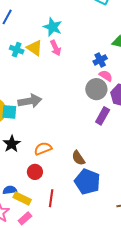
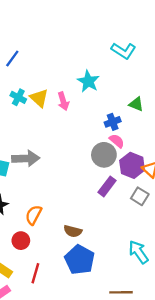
cyan star: (53, 27) -> (88, 81), moved
orange semicircle: (43, 149) -> (34, 215), turned -48
brown semicircle: (78, 158) -> (73, 231), turned -49

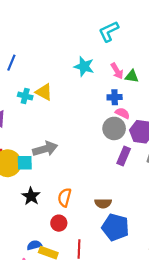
cyan L-shape: (123, 51) -> (109, 31), turned 135
pink arrow: (63, 101) -> (117, 71), moved
blue cross: (113, 122) -> (115, 97), turned 32

